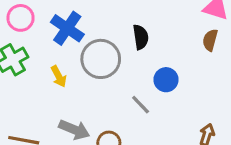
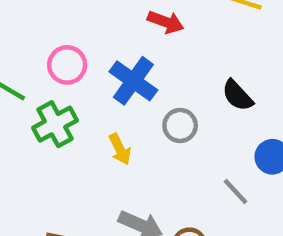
black semicircle: (141, 37) -> (237, 95), turned 145
gray circle: (101, 59) -> (180, 125), size x0.6

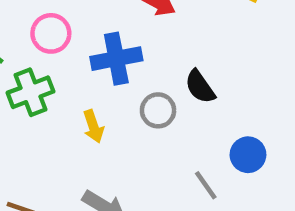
blue cross: (133, 81) -> (116, 59), turned 36
black semicircle: (237, 95) -> (200, 87), moved

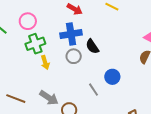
blue cross: (116, 59) -> (71, 34), moved
green cross: (31, 92) -> (35, 44), moved

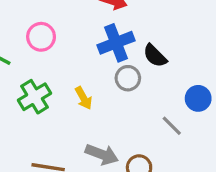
green cross: (35, 44) -> (35, 97), moved

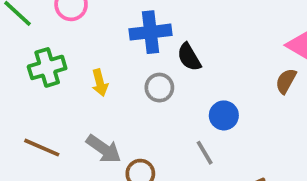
gray circle: (128, 78) -> (159, 88), moved
gray line: (172, 126) -> (205, 153), moved

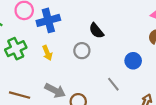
blue cross: (151, 32) -> (48, 20), moved
blue circle: (224, 115) -> (133, 61), moved

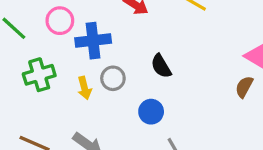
gray circle: (82, 51) -> (113, 78), moved
blue circle: (133, 61) -> (151, 112), moved

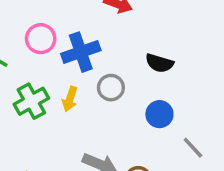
black semicircle: (161, 66) -> (159, 63), turned -30
yellow arrow: (84, 88) -> (70, 99), moved, turned 45

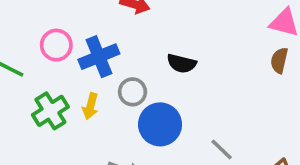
blue circle: (159, 114) -> (160, 124), moved, size x1.5

